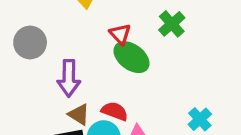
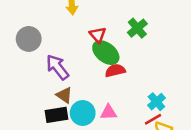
purple arrow: (69, 78) -> (57, 67), turned 140
red semicircle: (115, 111) -> (115, 71), moved, turned -36

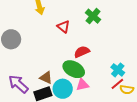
green ellipse: (106, 53) -> (74, 69), moved
purple arrow: (57, 67) -> (18, 84), moved

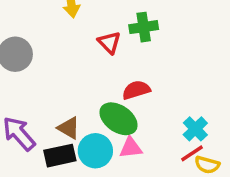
green cross: (93, 16) -> (144, 27), moved, turned 35

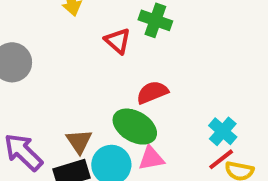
green cross: (144, 27) -> (155, 20), turned 32
brown triangle: (69, 128) -> (79, 141), turned 30

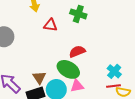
red triangle: (118, 41) -> (50, 25), moved, turned -32
red line: (221, 159) -> (114, 86), turned 32

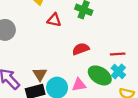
green ellipse: (68, 69) -> (100, 75), moved
red line: (114, 86) -> (118, 54), moved

